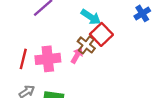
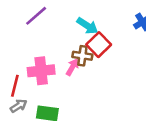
brown cross: (86, 45) -> (82, 56), turned -30
red line: (23, 59) -> (15, 86), moved

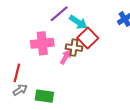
purple line: (36, 16) -> (59, 14), moved
pink cross: (41, 71) -> (42, 43), moved

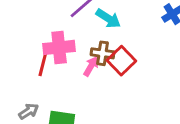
red square: (88, 38) -> (121, 61), moved
red line: (17, 73) -> (43, 63), moved

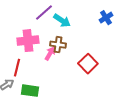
red square: (121, 61) -> (88, 64), moved
red line: (43, 63) -> (17, 68), moved

